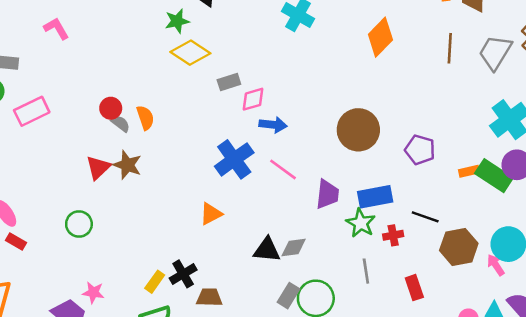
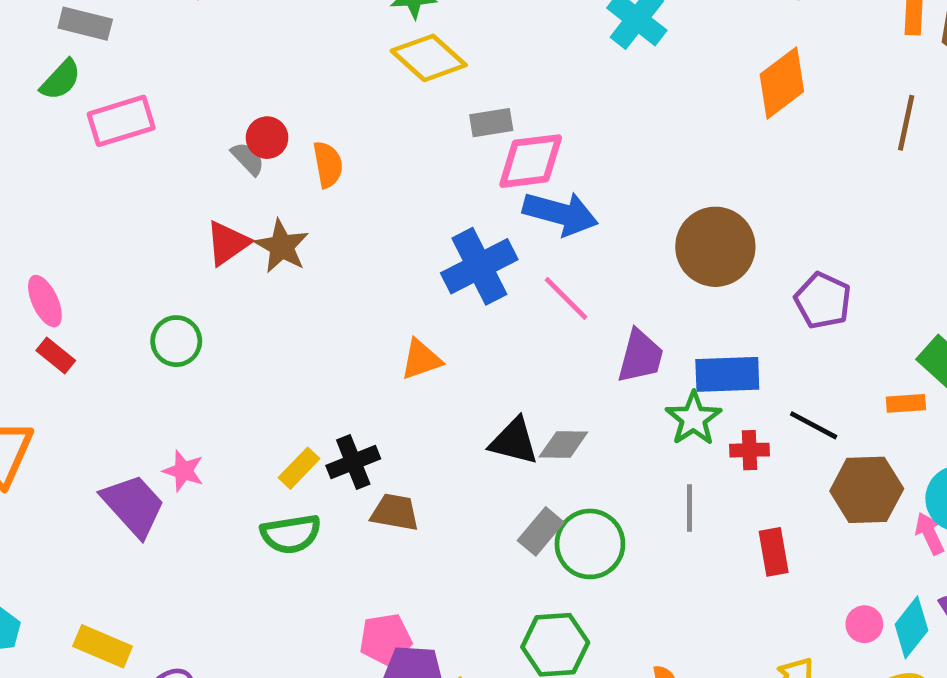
pink diamond: (253, 99) -> (531, 161), size x1.4
gray semicircle: (120, 124) -> (248, 158), moved
blue arrow: (273, 125) -> (560, 213), size x1.4
orange rectangle: (469, 171) -> (906, 403), moved

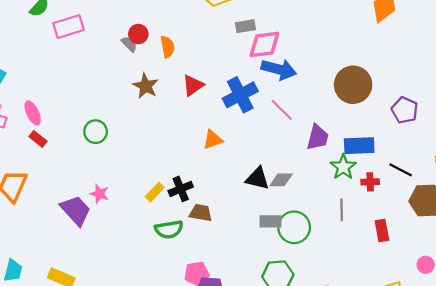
red triangle: (227, 243) -> (193, 85), moved
gray rectangle: (541, 531) -> (270, 221), turned 50
green semicircle: (291, 534) -> (169, 229), moved

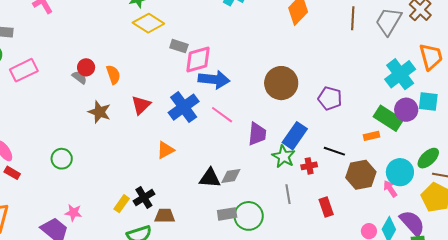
gray rectangle: (245, 26) -> (179, 46), turned 36
blue rectangle: (359, 146) -> (295, 136), turned -44

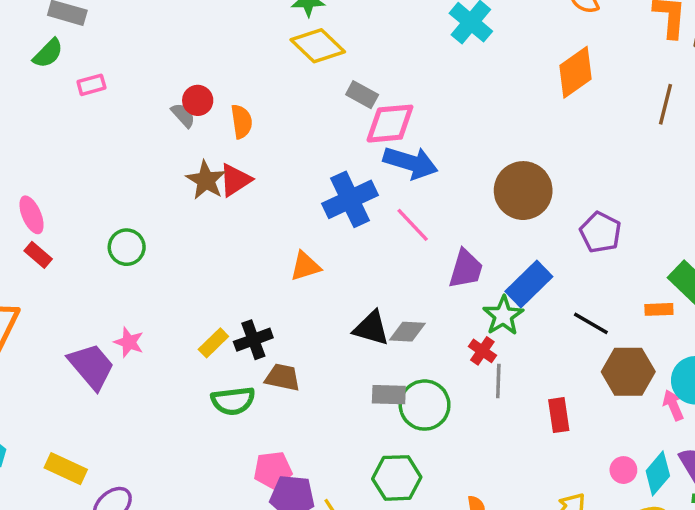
pink rectangle: (24, 70) -> (91, 85), size x0.6
red triangle: (141, 105) -> (235, 180), moved
red cross: (309, 166) -> (482, 351), moved, turned 35

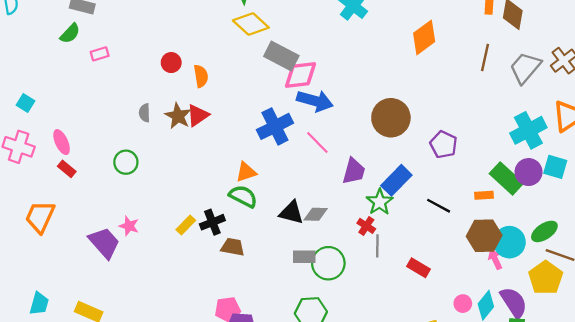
gray rectangle: (362, 95) -> (281, 56), size x1.6
gray semicircle: (183, 115) -> (144, 113), moved, turned -138
brown hexagon: (628, 372) -> (484, 236), moved
green semicircle: (233, 401) -> (243, 196), moved, turned -144
red rectangle: (559, 415) -> (419, 268), turned -50

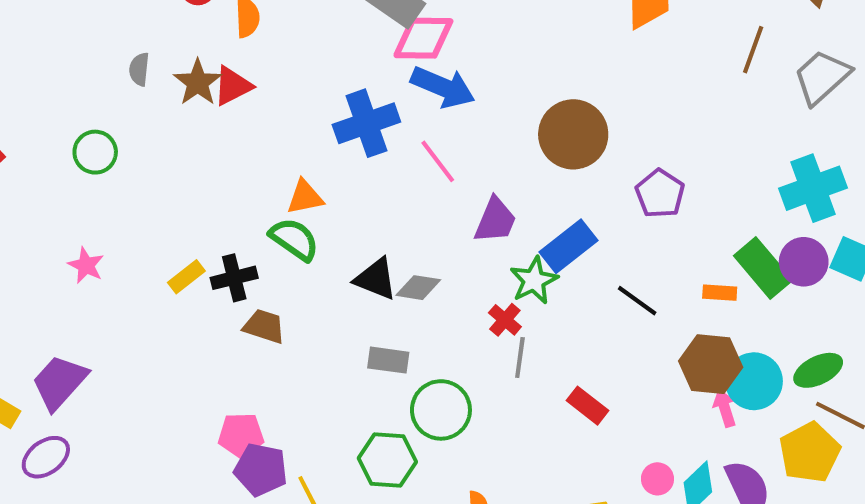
purple trapezoid: (104, 243) -> (60, 382), moved, turned -104
green circle: (328, 263) -> (441, 410), moved

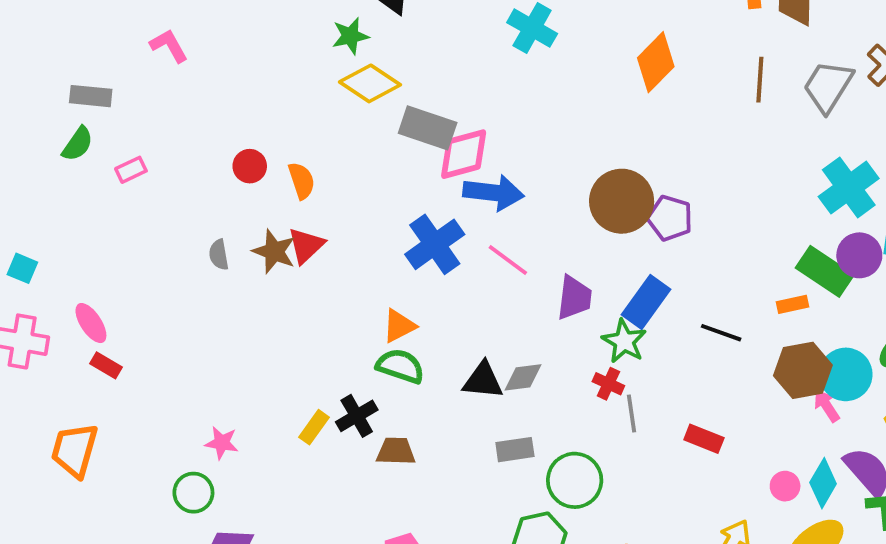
green circle: (95, 152) -> (193, 493), moved
purple pentagon: (660, 194) -> (670, 218), moved

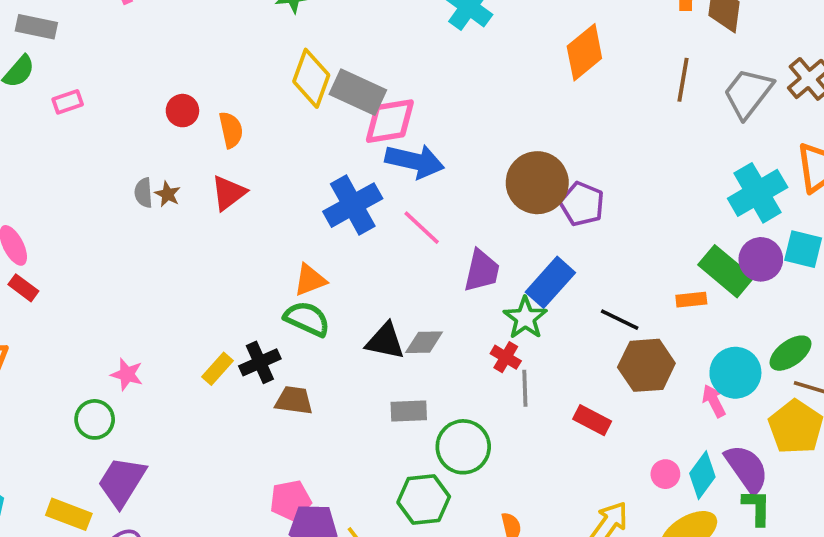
yellow diamond: (370, 83) -> (311, 78), moved, turned 70
brown star: (274, 251) -> (168, 194), moved, size x0.6
brown hexagon: (803, 370) -> (646, 365), moved

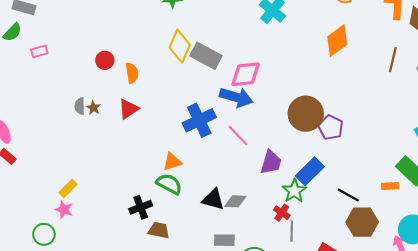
pink diamond: (390, 121) -> (246, 74), moved
yellow rectangle: (217, 369) -> (68, 189), moved

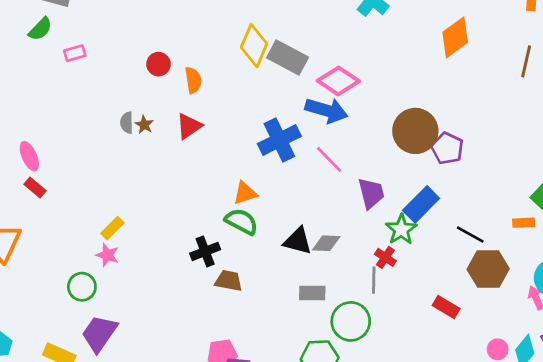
pink diamond: (246, 74) -> (338, 81), turned 40
purple trapezoid: (271, 162) -> (371, 193), turned -30
gray line: (292, 231) -> (374, 280), moved

